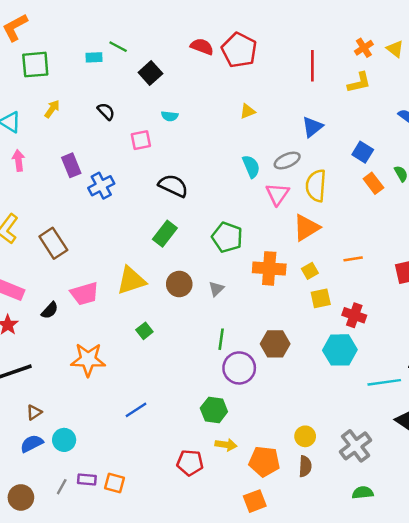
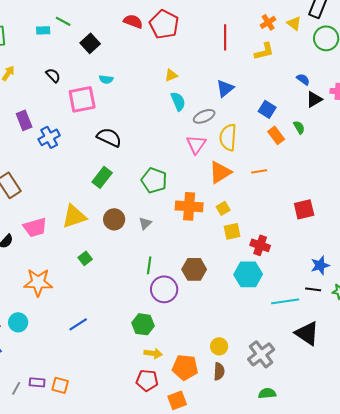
pink square: (141, 140) -> (82, 99), size x1.6
cyan semicircle: (251, 166) -> (178, 101), moved
orange line: (353, 259) -> (259, 171), moved
cyan circle: (64, 440) -> (18, 322), moved
red pentagon: (190, 463) -> (147, 380), moved

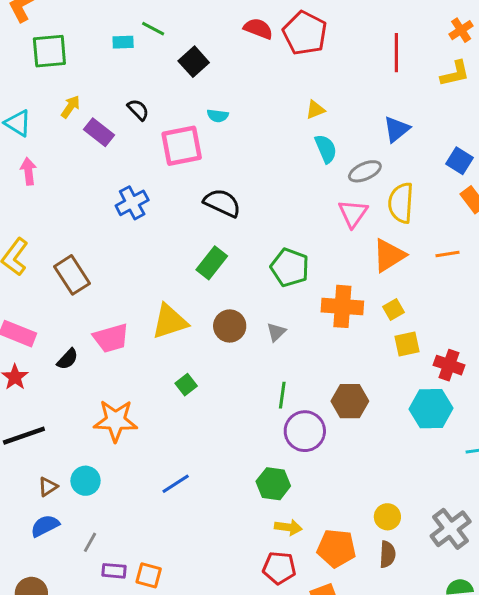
purple rectangle: (24, 120) -> (99, 132), moved, turned -30
gray line: (16, 388) -> (90, 542), moved

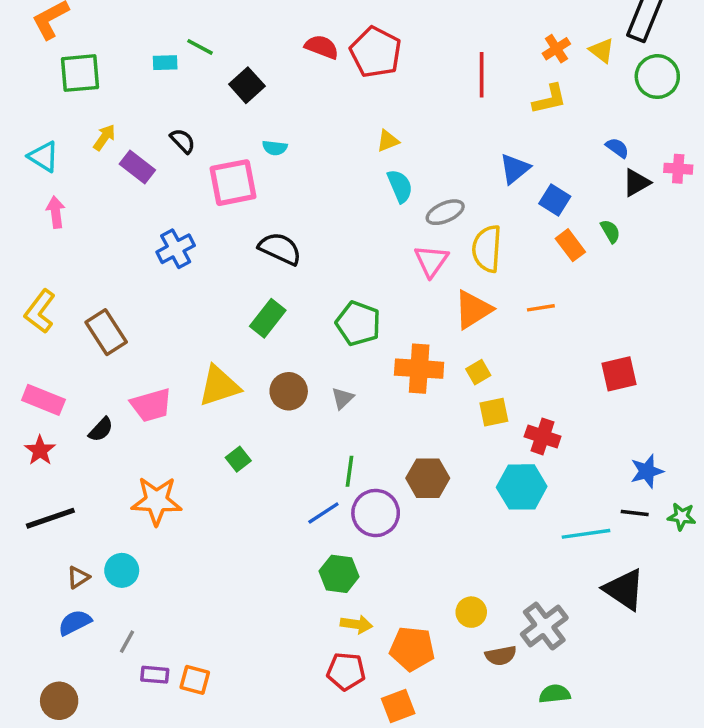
blue triangle: (396, 129) -> (515, 169), moved
blue line: (176, 484) -> (323, 513), moved
brown semicircle: (387, 554) -> (501, 656), moved, turned 76

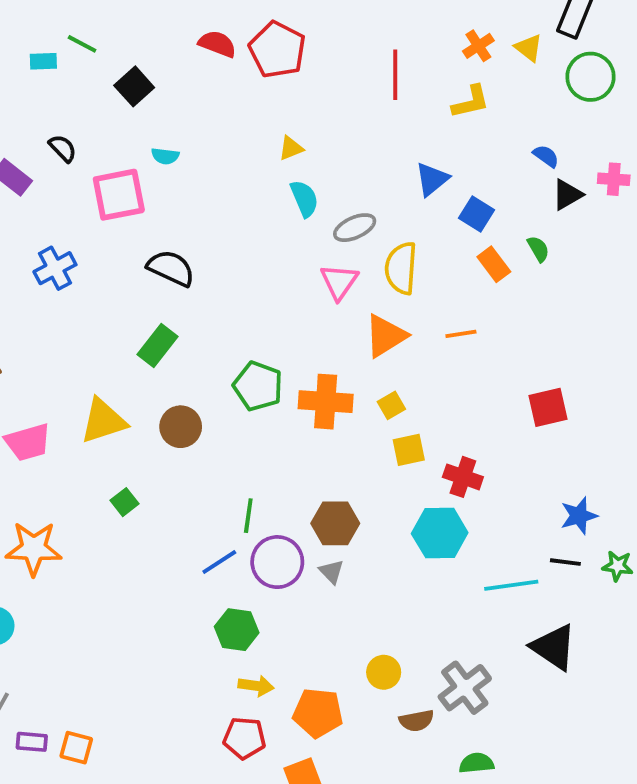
green pentagon: (358, 323) -> (258, 386), moved
gray triangle: (343, 398) -> (331, 572), moved, turned -30

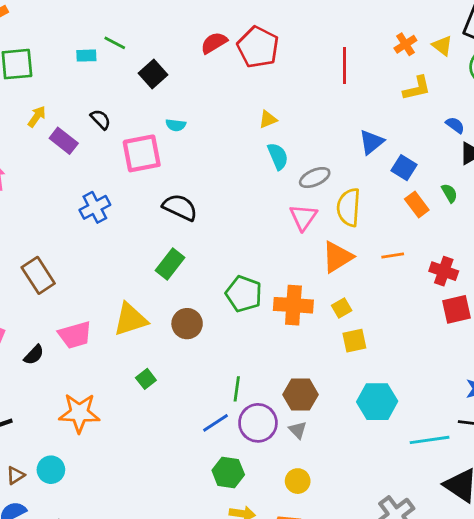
red semicircle: (217, 44) -> (214, 43), turned -52
yellow L-shape: (471, 102) -> (417, 88), moved
red cross: (463, 477) -> (444, 271), moved
yellow circle: (384, 672) -> (298, 481), moved

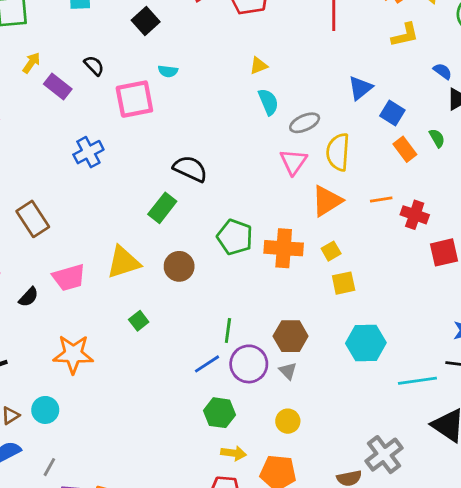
black semicircle: (180, 207) -> (190, 169), moved
red cross: (444, 271) -> (415, 215), moved

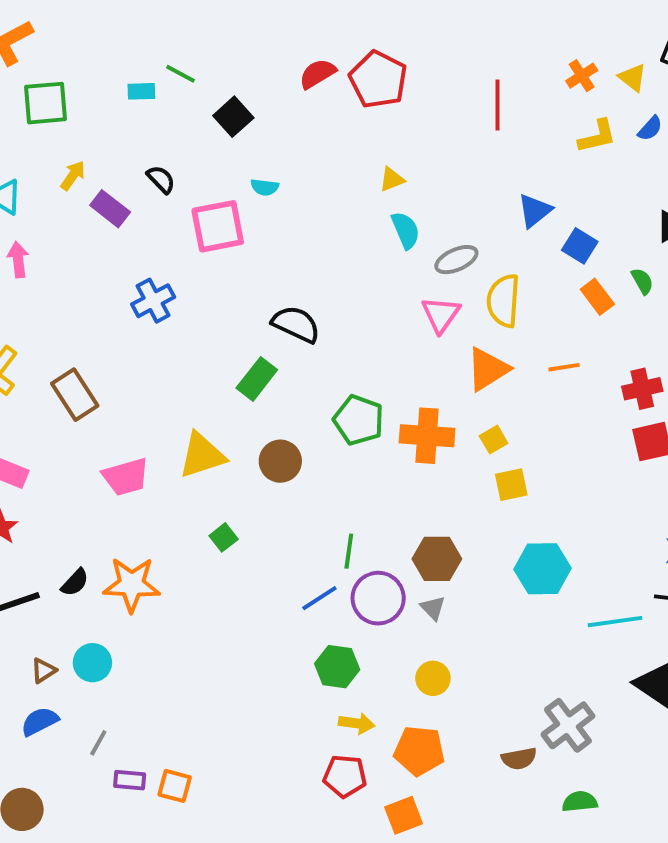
blue semicircle: (443, 71) -> (650, 128), moved, turned 96
red cross: (415, 215) -> (642, 389), moved, turned -32
black semicircle: (29, 297) -> (75, 582), moved

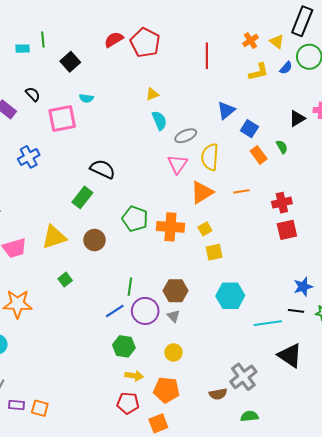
green line: (181, 74) -> (43, 39), turned 56

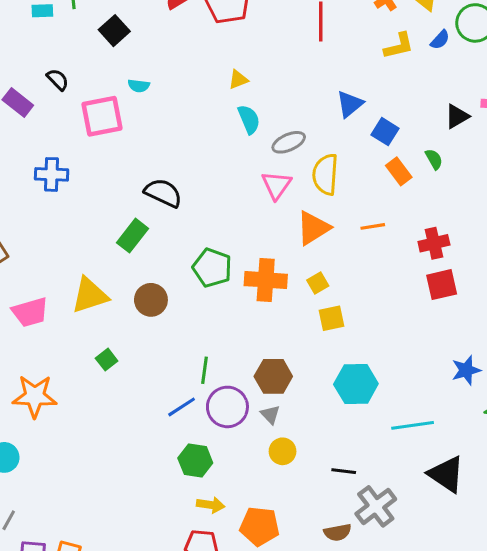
blue cross: (29, 157) -> (52, 174), turned 30
black line: (296, 311) -> (344, 471), moved
yellow circle: (174, 352) -> (283, 451), moved

